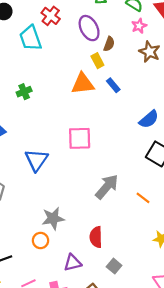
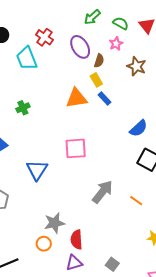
pink star: (139, 26) -> (116, 44), moved
yellow rectangle: (97, 61) -> (96, 80), moved
red semicircle: (96, 237) -> (77, 240), moved

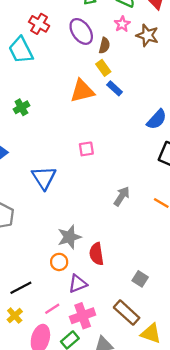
brown star: (136, 66) -> (147, 35), moved
pink square: (76, 148) -> (86, 149), size x0.6
gray arrow: (103, 192) -> (122, 196), size x0.7
purple triangle: (74, 263) -> (78, 284), moved

